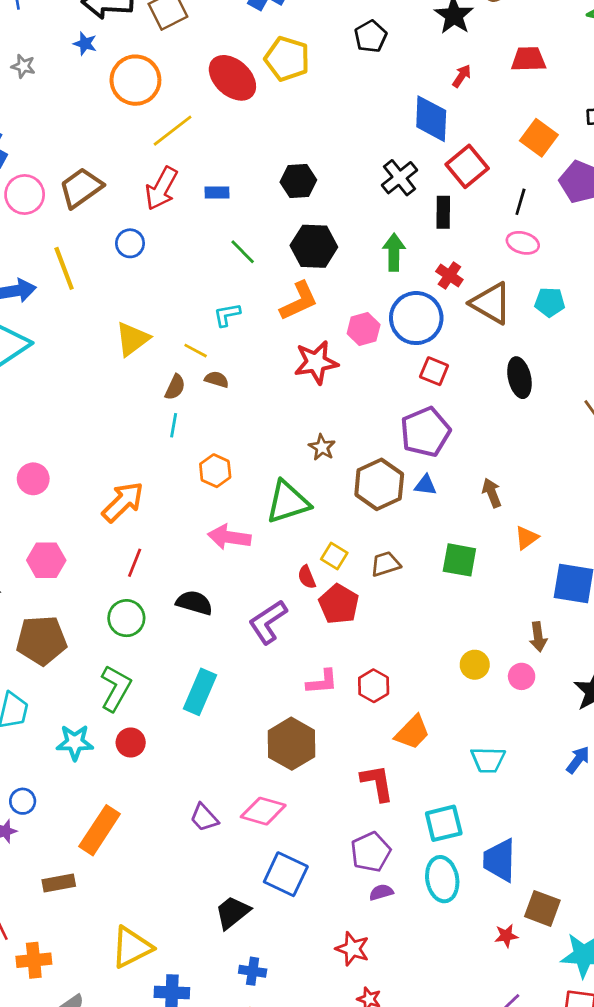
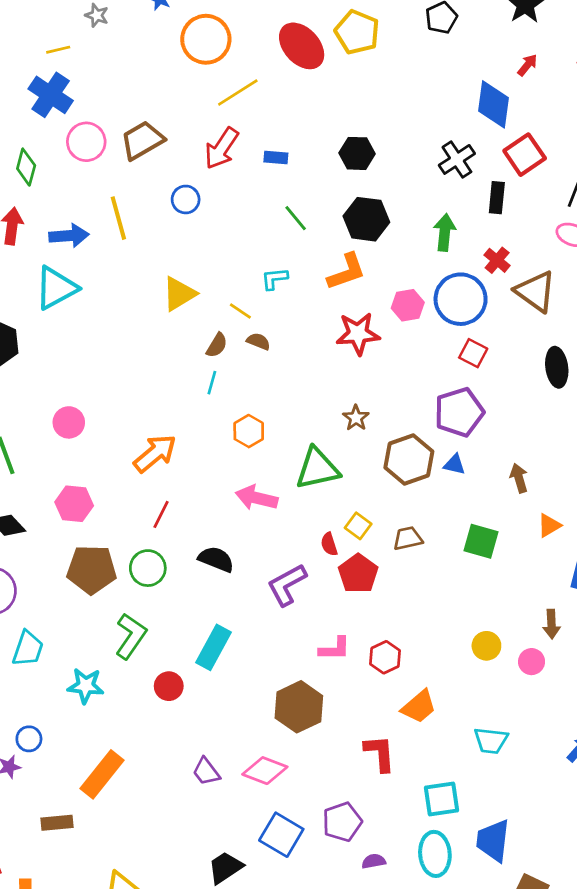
brown pentagon: (42, 640) -> (92, 569), moved
red circle: (131, 743) -> (169, 686), moved
purple pentagon: (371, 852) -> (342, 822), moved

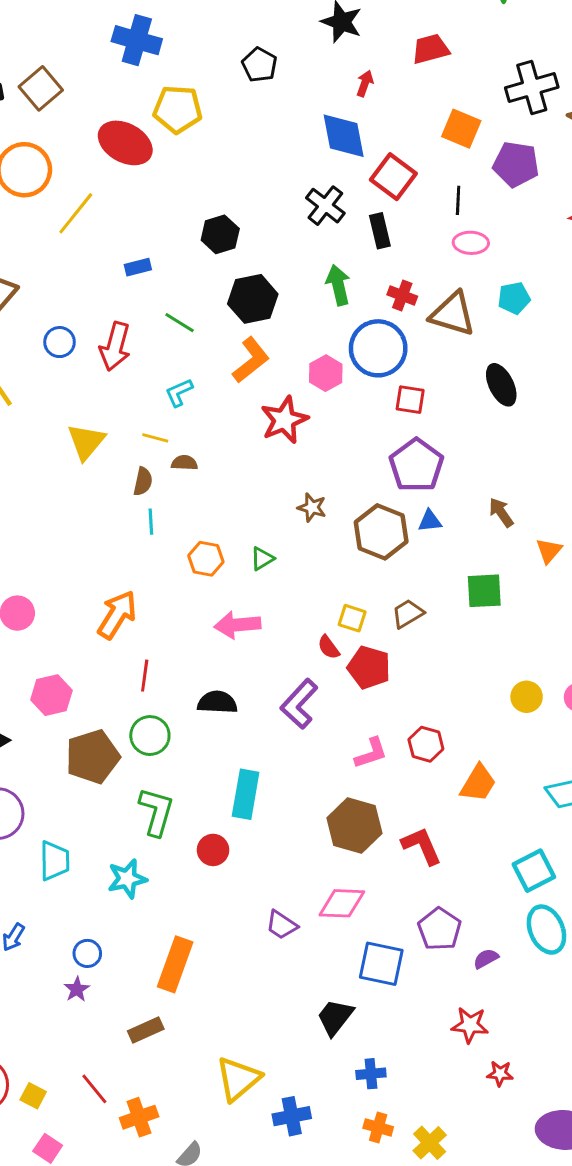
red arrow: (222, 148) -> (115, 346), moved
green triangle: (317, 469) -> (262, 559), moved, size x0.5
red L-shape: (380, 753) -> (422, 846), moved

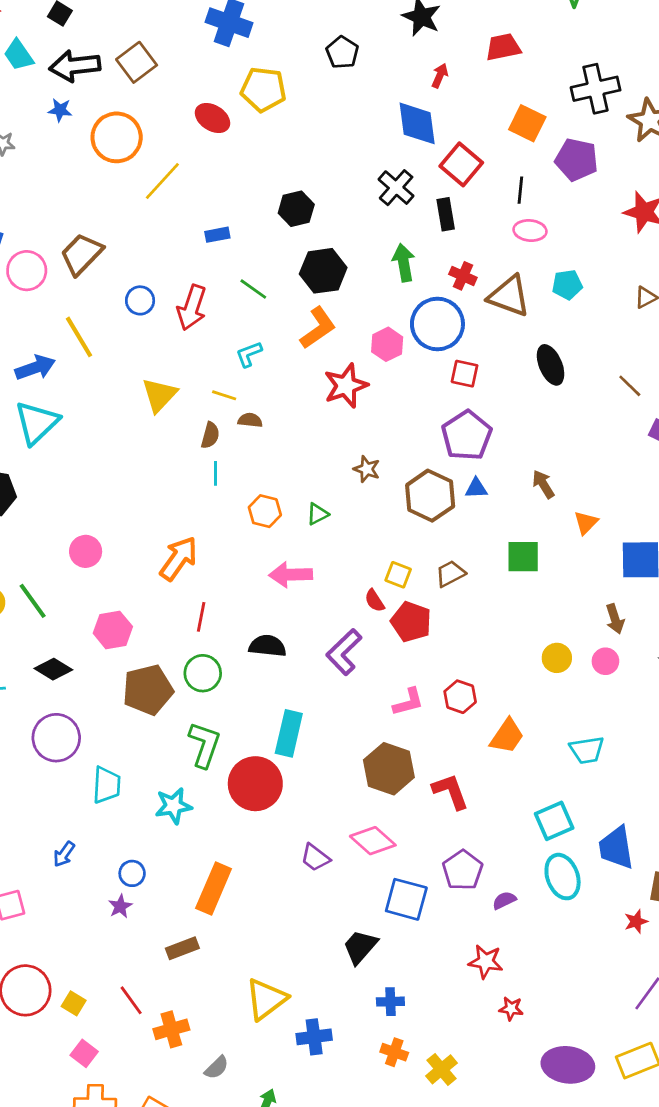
red ellipse: (125, 143) -> (212, 118), size x0.7
red circle: (213, 850) -> (255, 784), size x1.8
pink diamond: (342, 903) -> (373, 841), turned 36

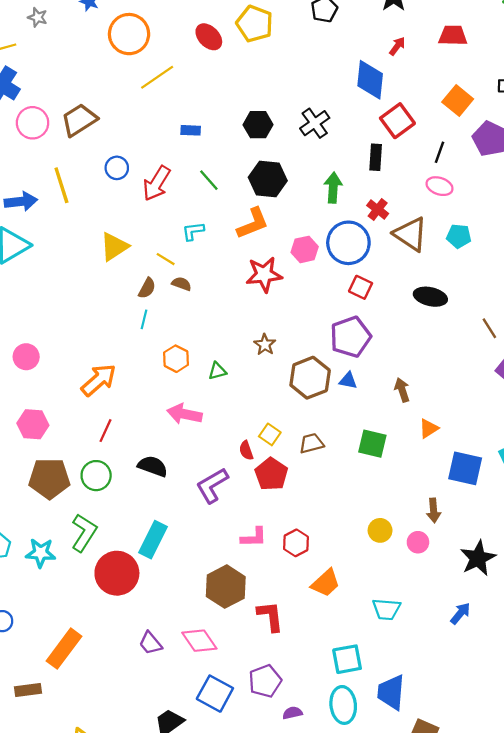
black cross: (396, 188) -> (315, 123), moved
black ellipse: (551, 365) -> (430, 297), turned -68
cyan star: (173, 806) -> (41, 553), moved

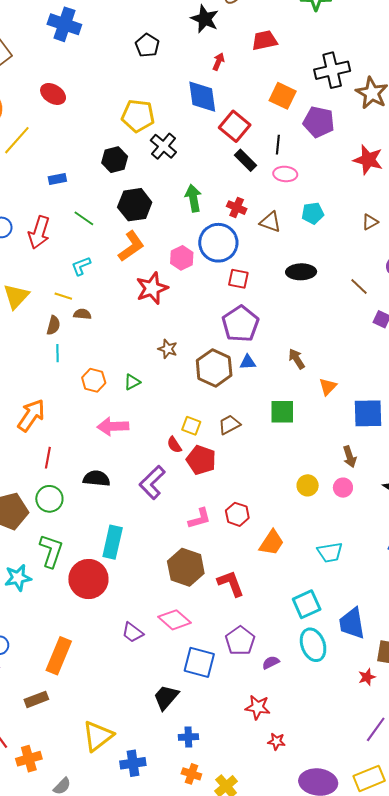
yellow pentagon: (255, 24) -> (138, 116), moved
black rectangle: (376, 157) -> (245, 160), moved, turned -35
brown triangle: (411, 234) -> (270, 222), size x0.7

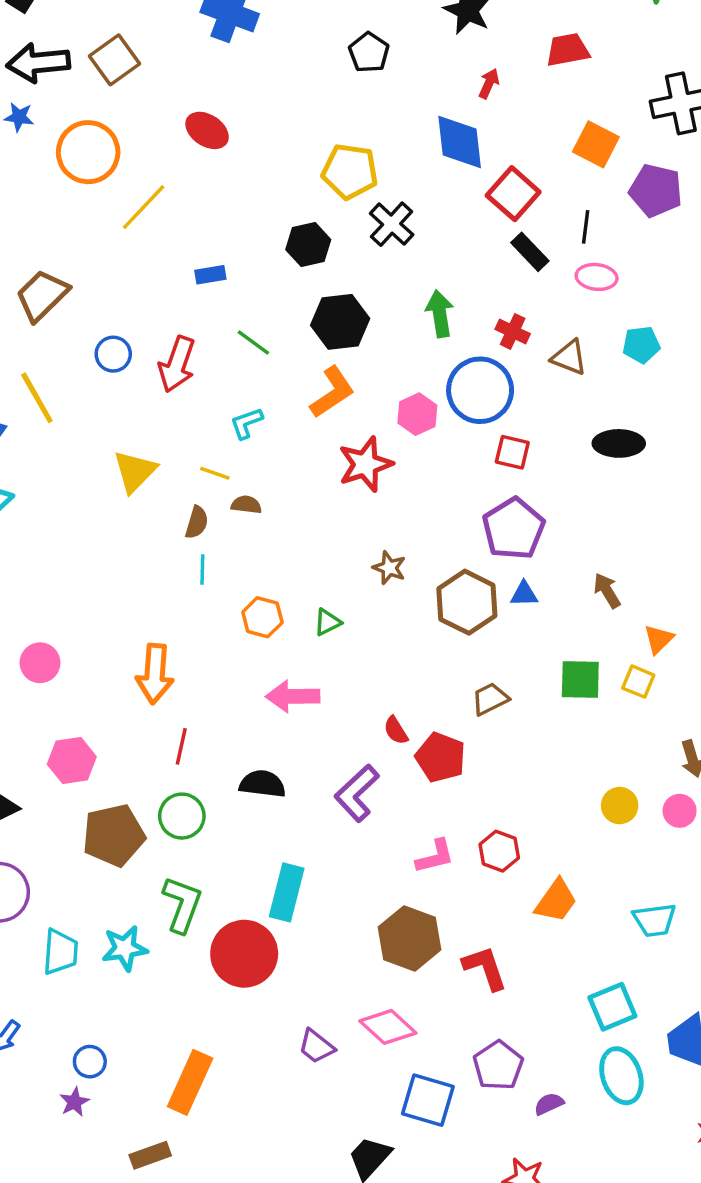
orange arrow: (31, 415) -> (155, 674), turned 148
yellow square: (191, 426) -> (638, 682), moved

